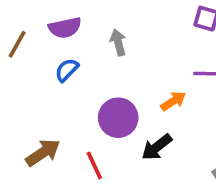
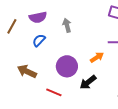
brown arrow: (43, 153) -> (27, 71), moved, turned -120
red line: (94, 165) -> (54, 92), turned -42

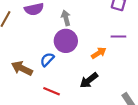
blue semicircle: (39, 40) -> (47, 60), moved
purple circle: (67, 66) -> (66, 41), moved

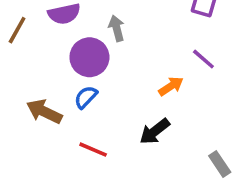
purple line: (118, 37) -> (203, 59), turned 40
purple circle: (66, 41) -> (89, 57), moved

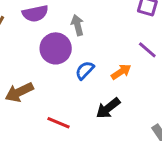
blue semicircle: (86, 97) -> (85, 70), moved
brown arrow: (44, 112) -> (19, 92), turned -52

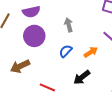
gray arrow: (77, 25) -> (69, 25), moved
purple circle: (56, 48) -> (34, 36), moved

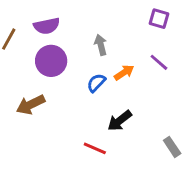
orange arrow: (91, 52) -> (124, 73), moved
red line: (47, 87) -> (95, 148), moved

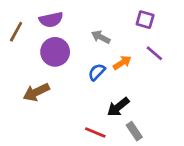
purple square: (159, 19) -> (145, 20), moved
gray arrow: (101, 45) -> (101, 37), turned -48
gray rectangle: (172, 147) -> (134, 131), moved

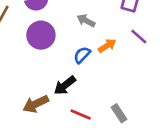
brown arrow: (36, 92) -> (36, 104), moved
black arrow: (118, 107) -> (65, 85), moved

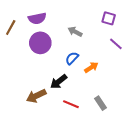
orange arrow: (107, 46) -> (91, 67), moved

